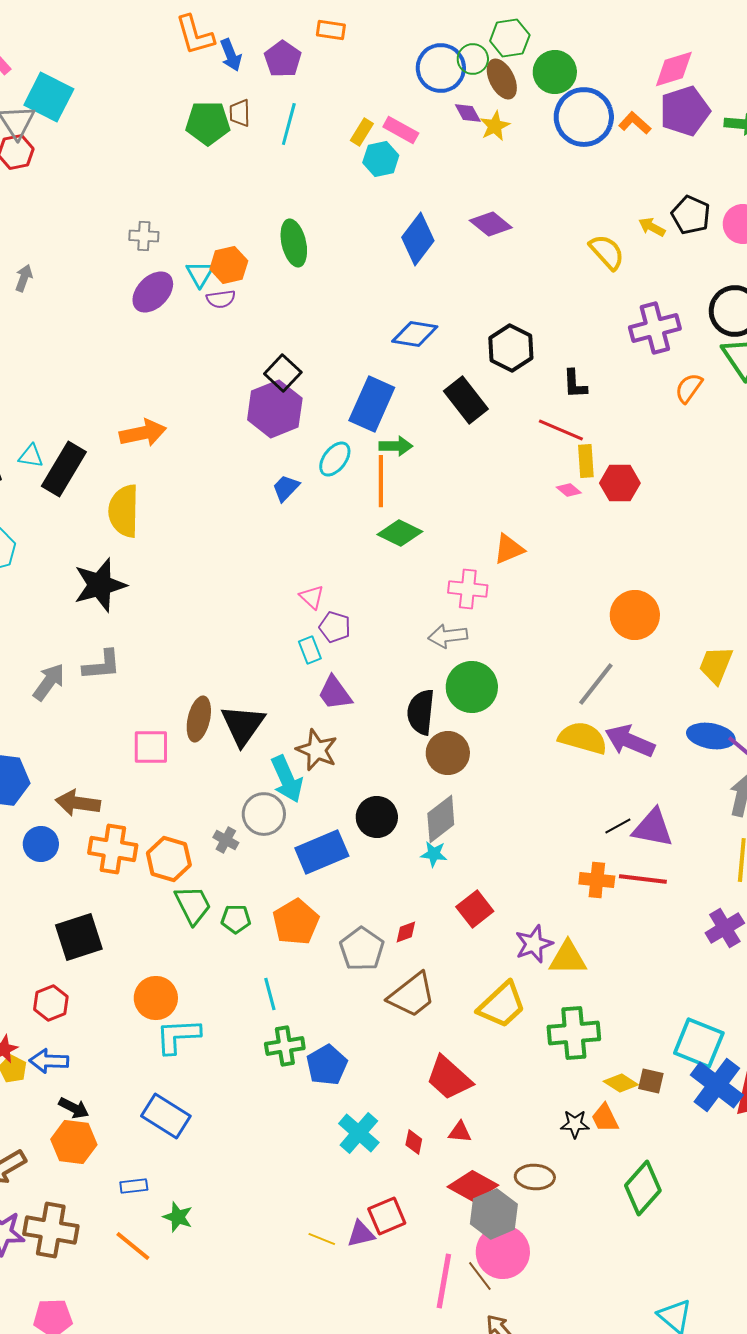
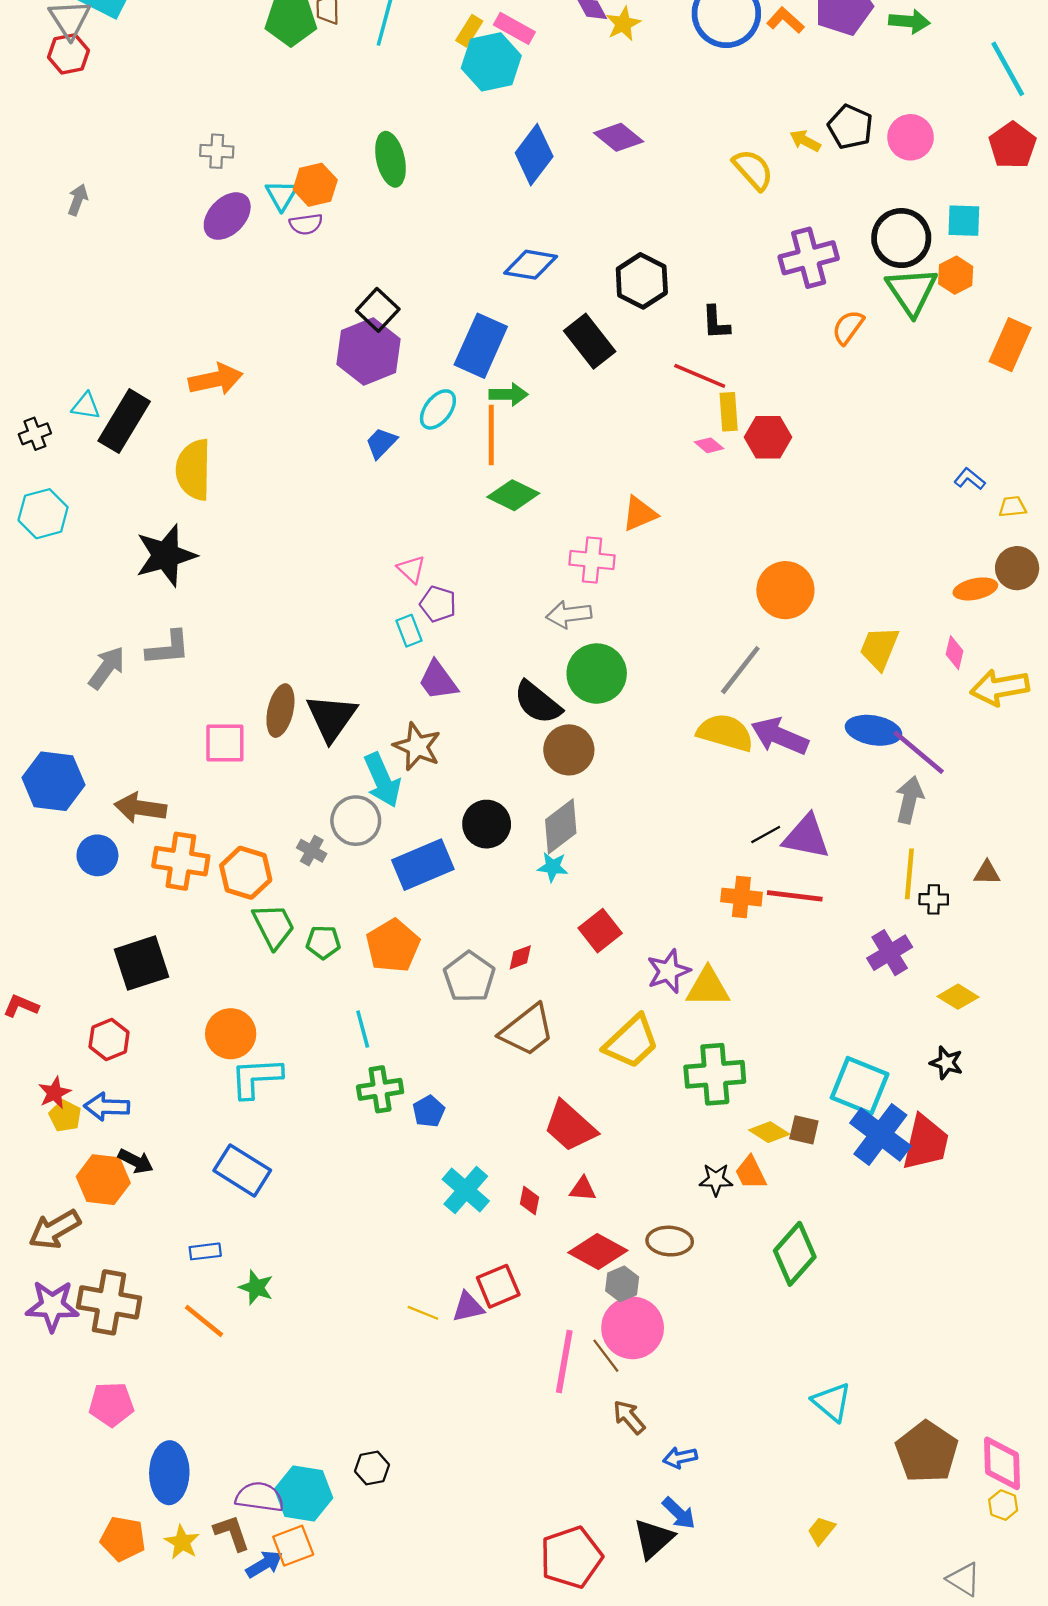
cyan hexagon: (381, 159) -> (491, 62), size x1.4
black semicircle: (421, 712) -> (538, 702), turned -57
blue pentagon: (327, 1065) -> (429, 1111), size x0.7
orange hexagon: (74, 1142) -> (103, 1180), moved
gray hexagon: (494, 1214) -> (622, 1284), size x0.6

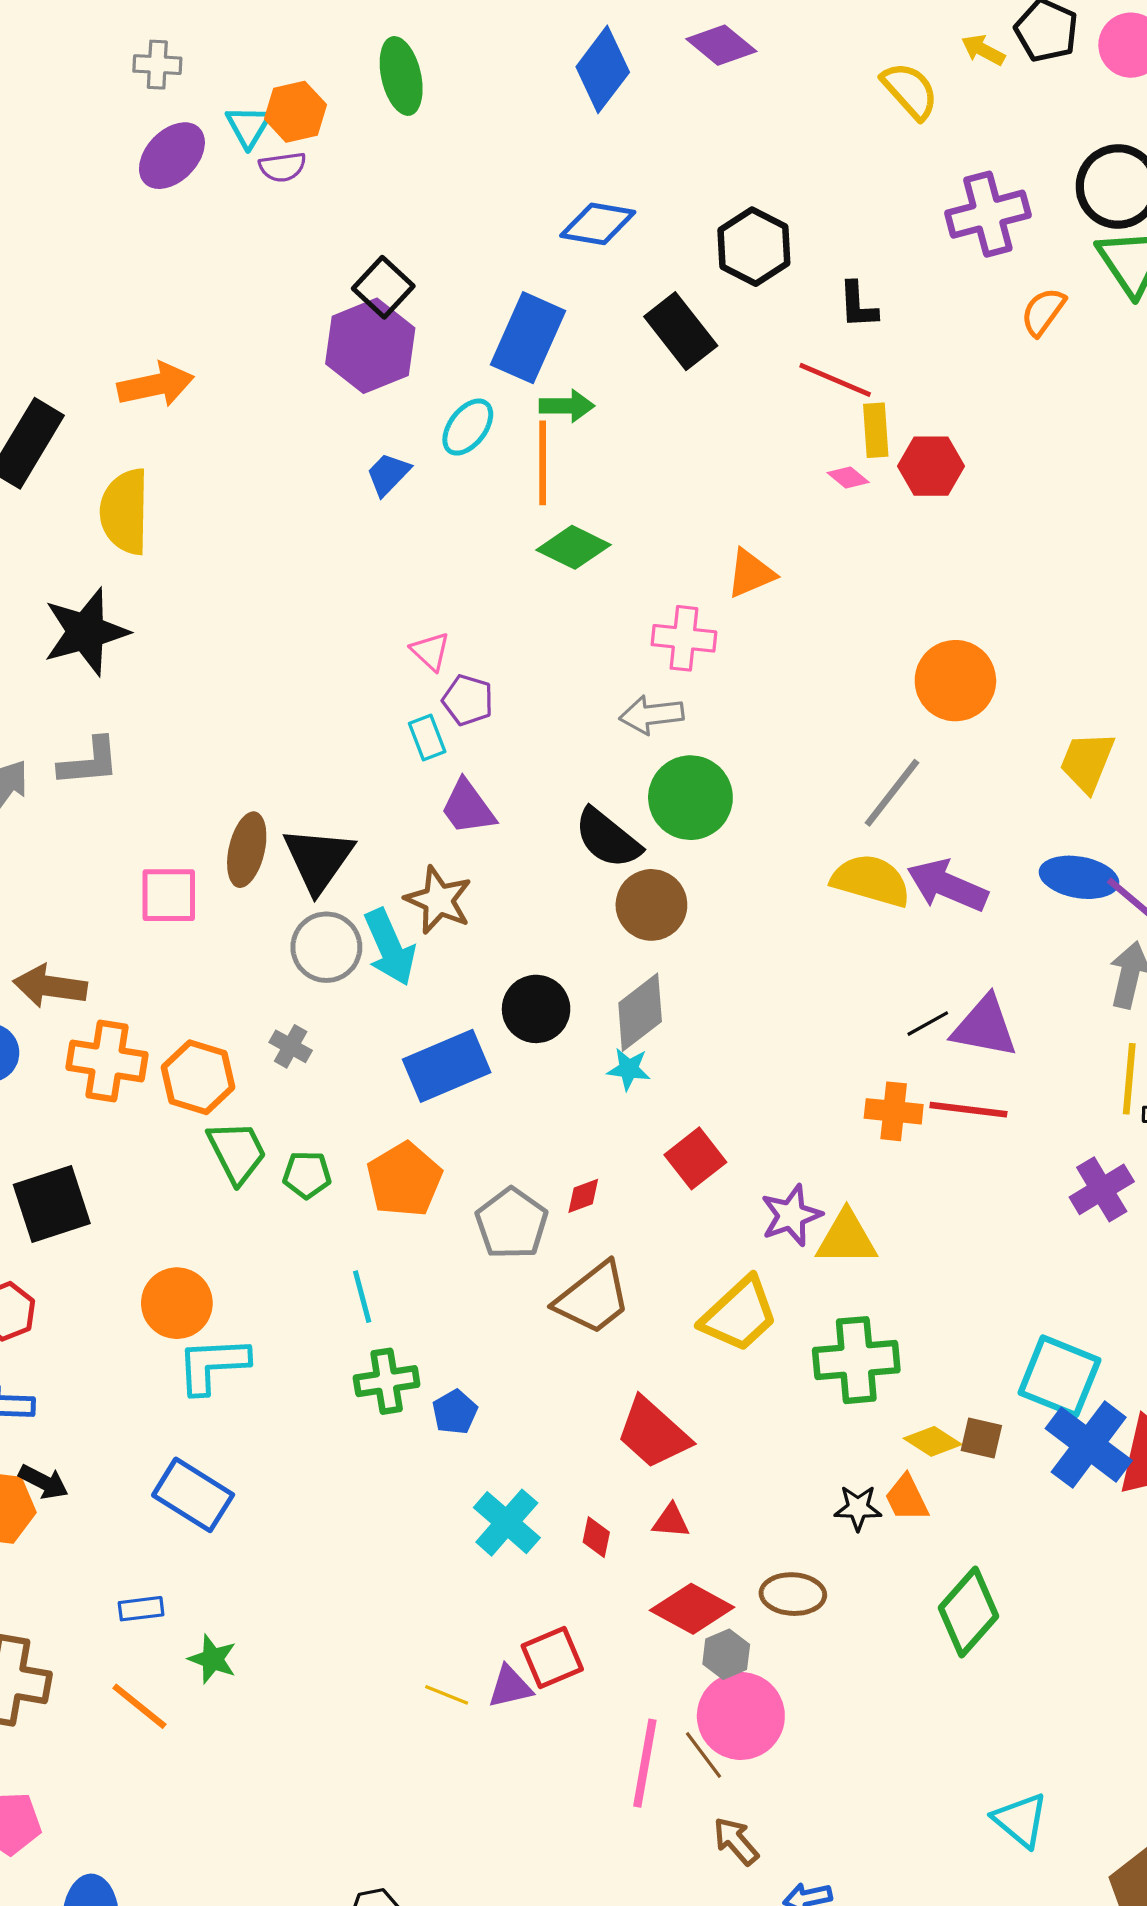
gray circle: (356, 821) -> (326, 947), moved

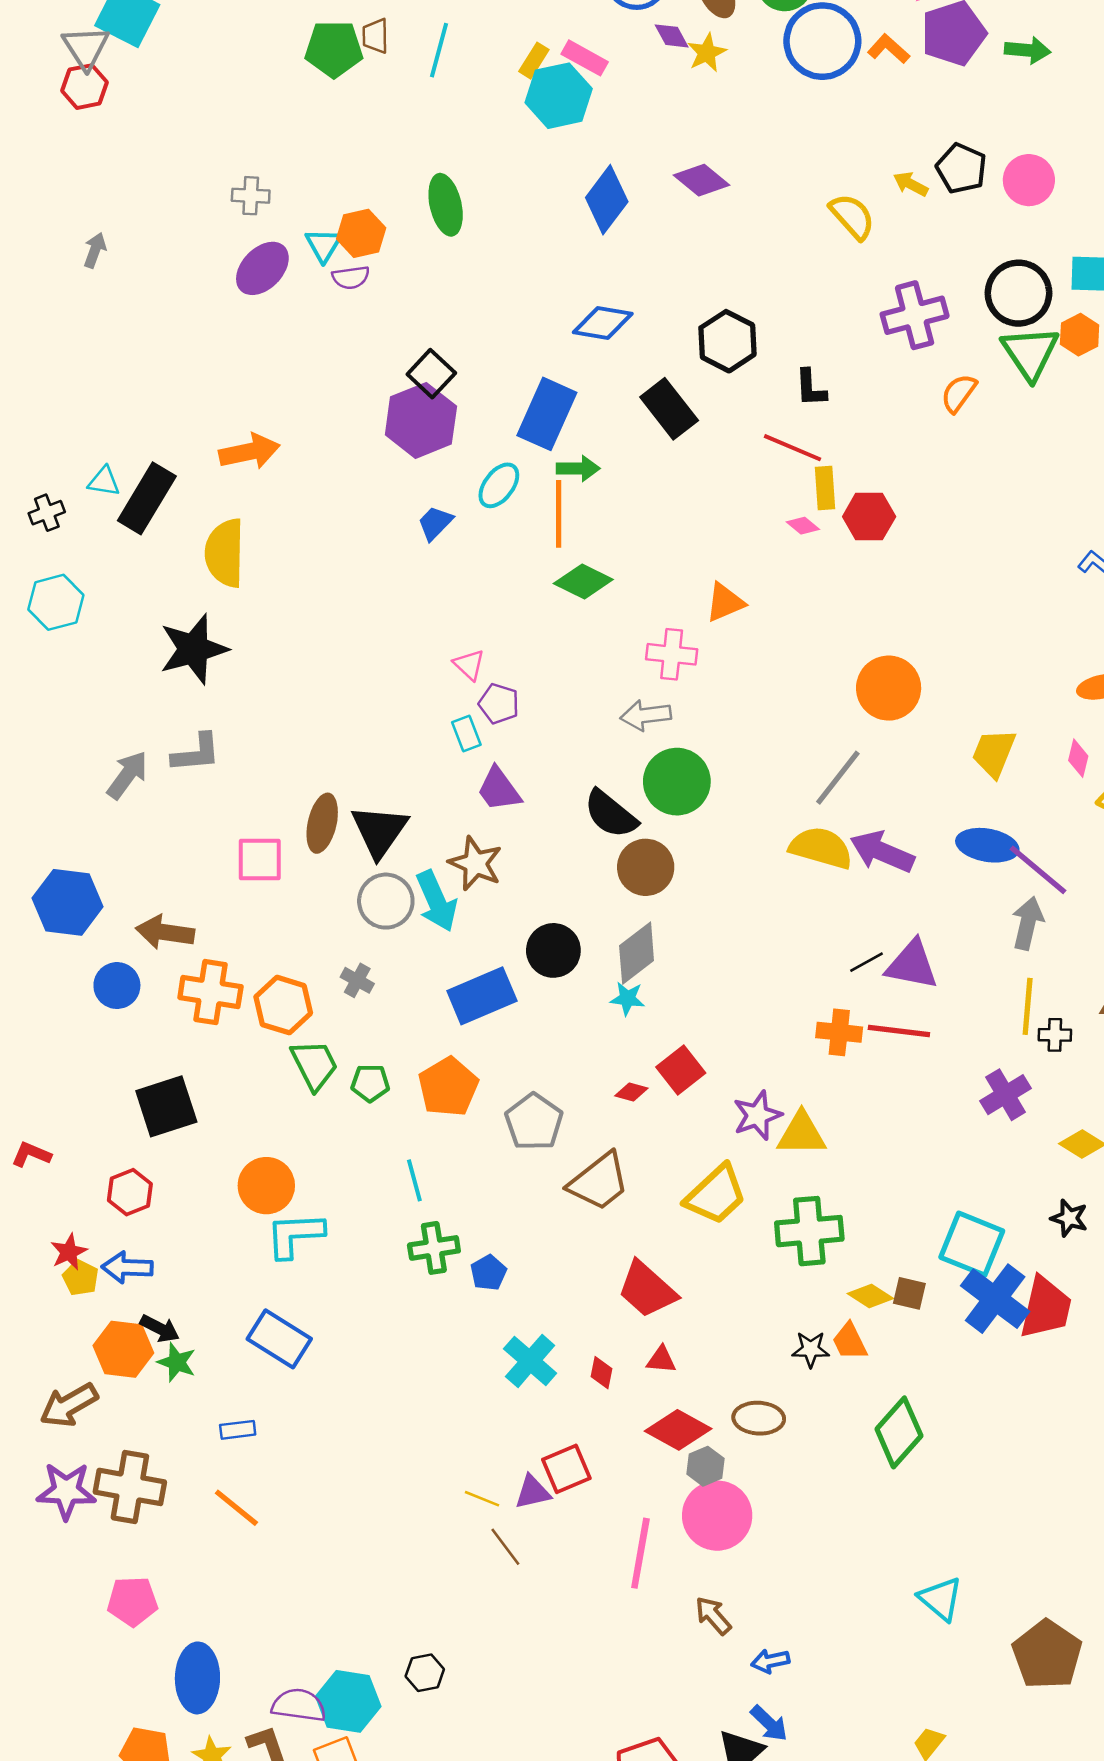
red diamond: (583, 1196) -> (631, 1092), moved, turned 36
green star: (213, 1659) -> (177, 1362), moved
brown line: (703, 1755) -> (505, 1547), moved

